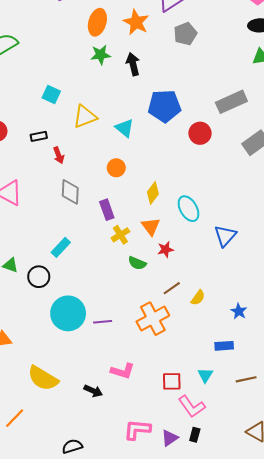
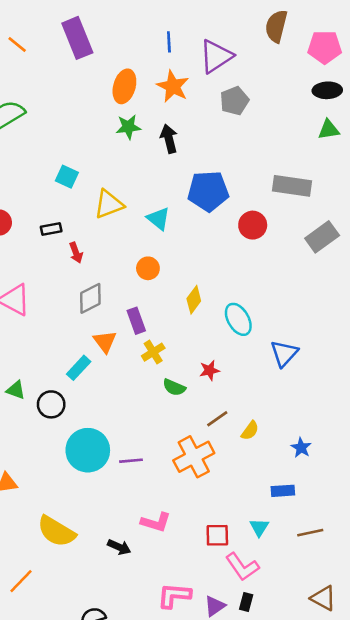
gray rectangle: (231, 102) -> (292, 186), turned 32
gray diamond: (70, 192) -> (90, 298), turned 60
orange triangle: (151, 226) -> (105, 342), moved

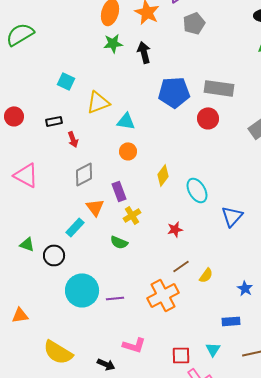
gray rectangle: (292, 186) -> (219, 88), moved
cyan triangle: (158, 219) -> (126, 121), moved, turned -30
green semicircle: (174, 387) -> (119, 242), moved

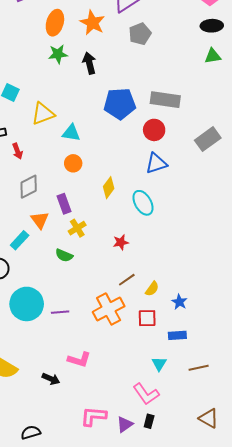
blue triangle: (232, 216) -> (156, 163), moved, turned 30
blue star: (245, 288) -> (179, 302), moved
red square: (181, 355) -> (147, 318), moved

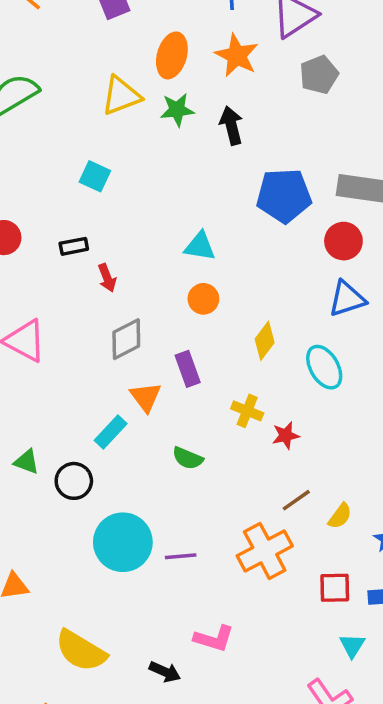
yellow triangle: (43, 114) -> (121, 96), moved
yellow cross: (77, 228) -> (247, 411), moved, turned -36
red square: (147, 318) -> (335, 588), moved

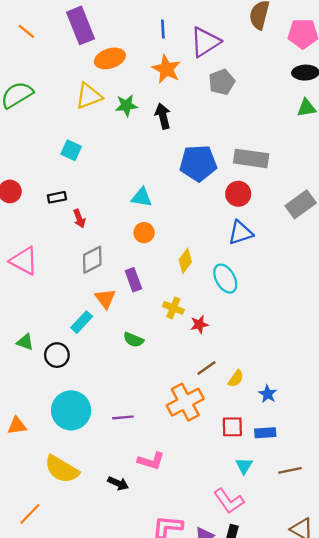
orange ellipse: (172, 55) -> (110, 58), moved, turned 56
cyan circle: (123, 542) -> (71, 410), moved
purple line: (181, 556) -> (123, 417), moved

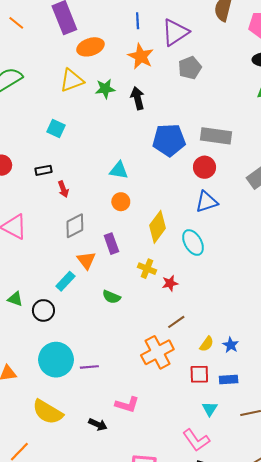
yellow diamond: (185, 261) -> (157, 227), size x1.4
yellow semicircle: (236, 379) -> (207, 344), moved
purple line: (123, 417) -> (89, 367), moved

